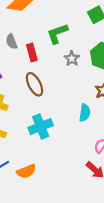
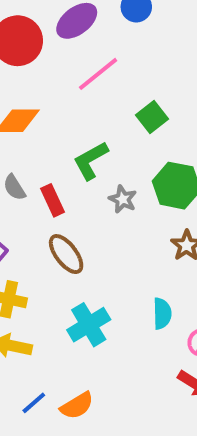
cyan semicircle: (85, 113) -> (162, 314), moved

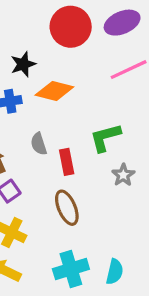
cyan semicircle: (162, 314) -> (115, 272), moved

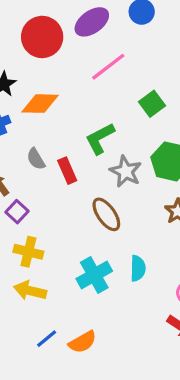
gray star: (123, 175) -> (126, 171), size x1.4
brown ellipse: (67, 208) -> (106, 214), moved

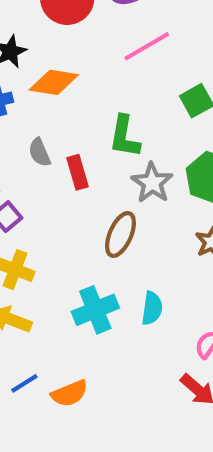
green L-shape: (100, 138) -> (125, 136), turned -60
brown ellipse: (106, 214) -> (120, 234), turned 52

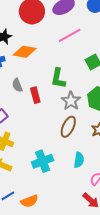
brown ellipse: (120, 234) -> (68, 127), moved
cyan semicircle: (152, 308) -> (79, 160), moved

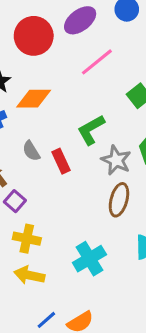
green L-shape: (58, 78) -> (91, 130), turned 60

